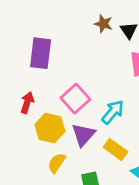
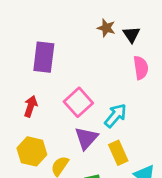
yellow hexagon: (50, 128) -> (32, 151), moved
yellow rectangle: (115, 149) -> (118, 153), turned 30

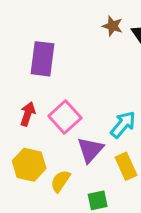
pink square: (78, 102) -> (65, 117), moved

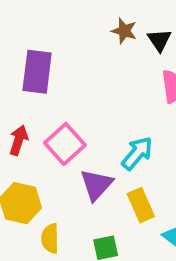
yellow semicircle: (60, 181) -> (50, 238), moved, turned -35

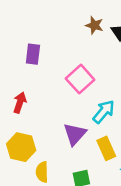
purple rectangle: (37, 72) -> (33, 54), size x0.7
pink square: (65, 144) -> (80, 79), moved

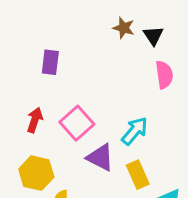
pink square: (80, 79) -> (77, 123), moved
purple triangle: (75, 134) -> (100, 157), turned -45

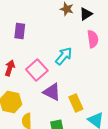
black triangle: (153, 36) -> (86, 14), turned 32
cyan arrow: (135, 131) -> (64, 56), moved

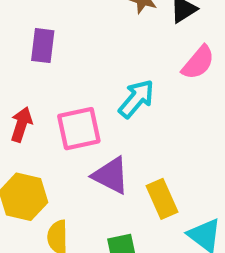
pink semicircle: (93, 39) -> (198, 63), turned 48
pink square: (37, 70) -> (79, 129), turned 30

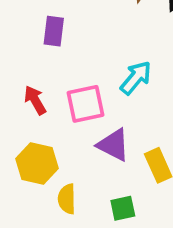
red arrow: (21, 124) -> (35, 100), turned -48

